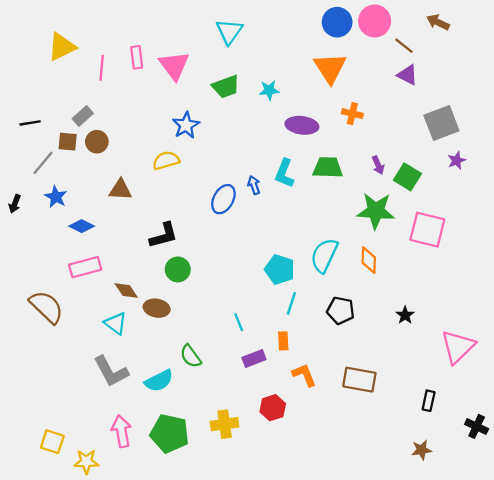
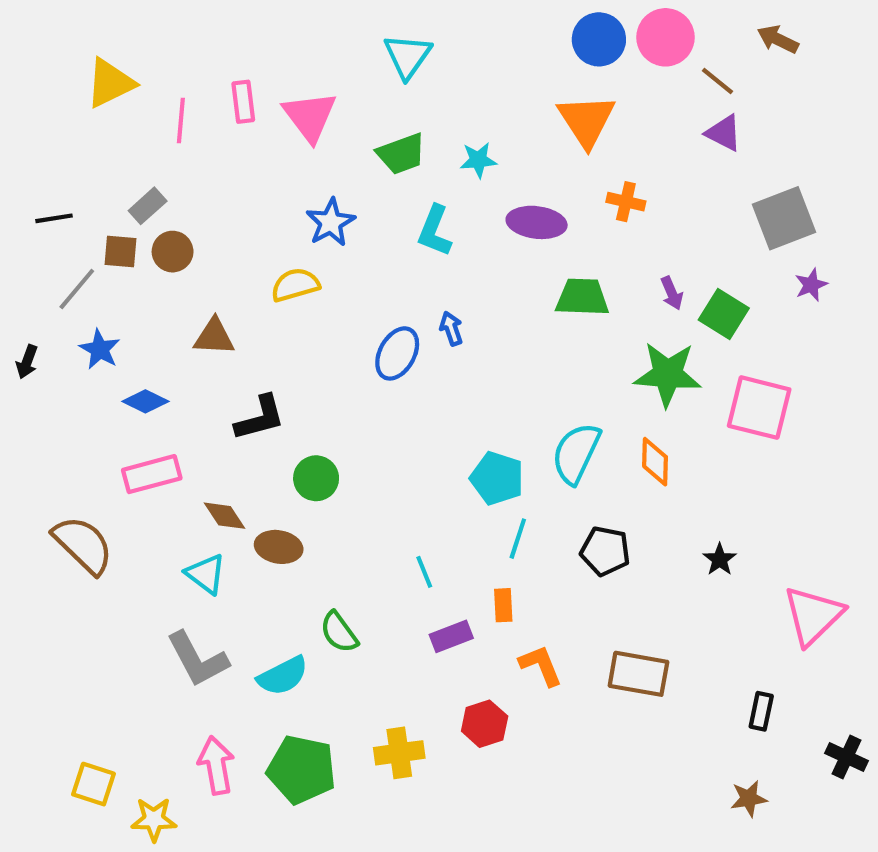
cyan L-shape: (284, 173) -> (435, 231), moved
black L-shape: (164, 235) -> (260, 418), moved

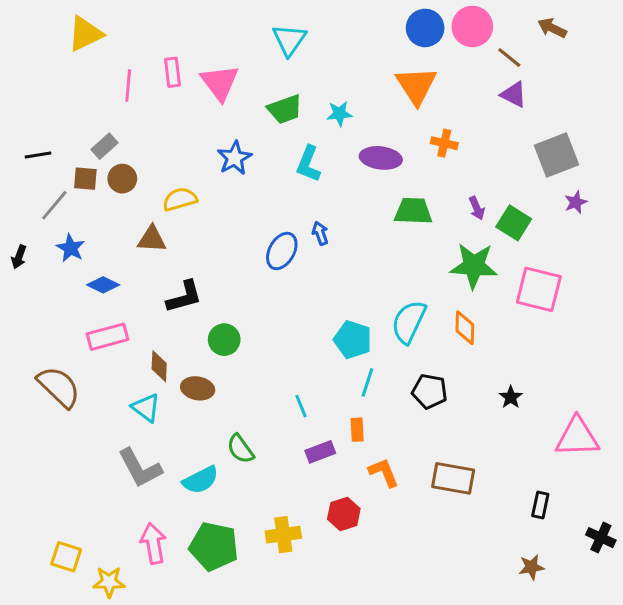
yellow triangle: (110, 83) -> (85, 34), moved
yellow semicircle: (295, 285) -> (180, 199), moved
brown diamond: (225, 516) -> (159, 366), turned 36
pink triangle: (813, 616) -> (577, 437), turned 42

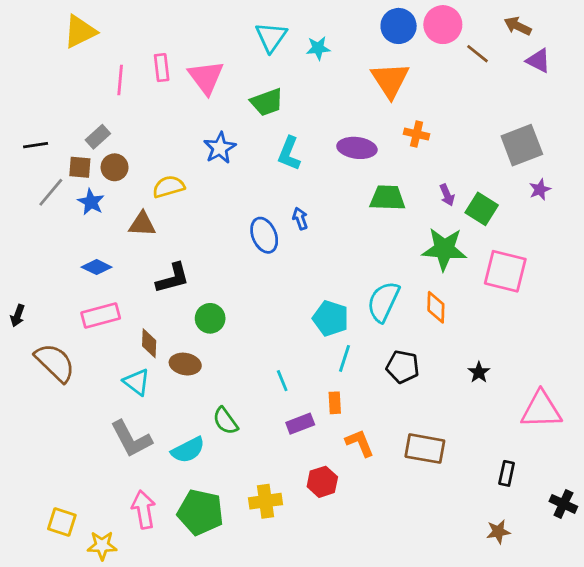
purple triangle: (514, 94) -> (538, 61), moved
cyan star: (339, 114) -> (318, 48), moved
blue star: (71, 248) -> (91, 202), moved
blue ellipse: (282, 251) -> (264, 235), turned -52
black arrow: (19, 257) -> (18, 316), moved

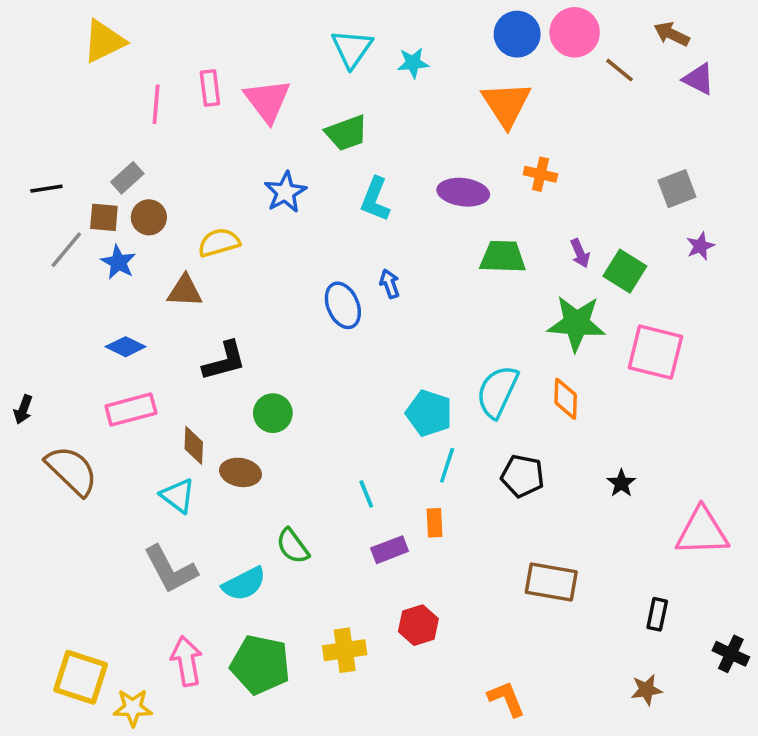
gray square: (522, 145) -> (677, 189), size x0.7
orange L-shape: (360, 443) -> (506, 699), moved
yellow square: (62, 522) -> (81, 677), size x1.4

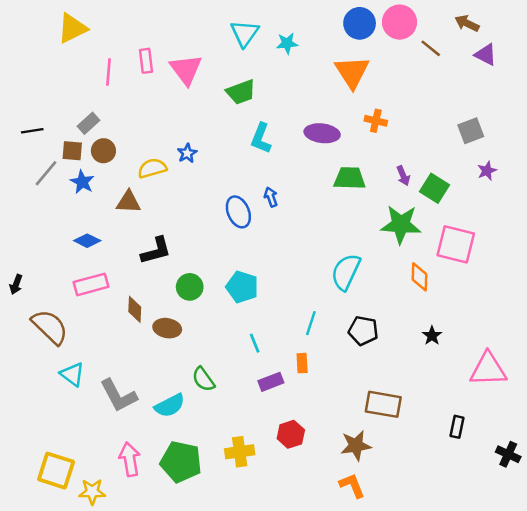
blue star: (285, 192) -> (187, 153), moved, size x0.7
orange diamond: (566, 399) -> (420, 277), moved
cyan pentagon: (429, 413) -> (242, 287), moved
cyan triangle: (178, 496) -> (72, 374), moved
brown star: (646, 690) -> (356, 446), moved, size x1.4

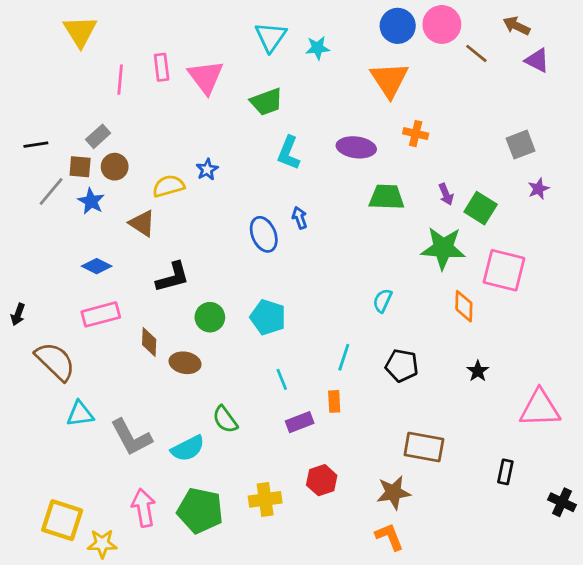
yellow triangle: (72, 28) -> (80, 31), turned -36
brown triangle: (128, 202) -> (142, 223), turned 30
cyan semicircle: (346, 272) -> (382, 301), size x0.6
cyan triangle: (72, 374) -> (80, 414), turned -45

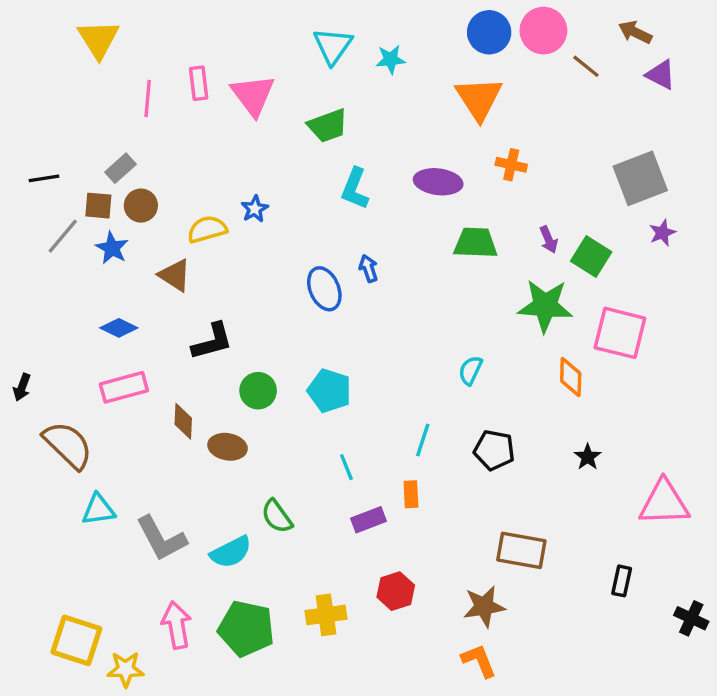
gray square: (521, 145) -> (640, 178), size x1.5

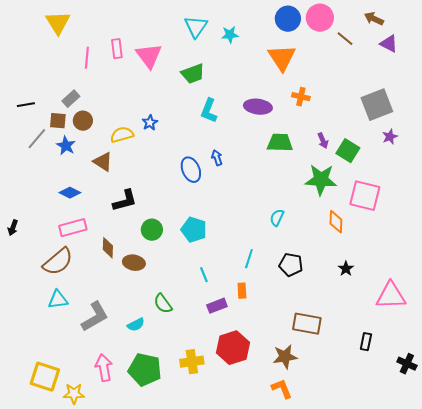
brown semicircle: (68, 445) -> (58, 262), moved, turned 96
gray L-shape: (161, 538) -> (95, 317), turned -92
cyan semicircle: (231, 552) -> (136, 325), size x0.7
red hexagon: (396, 591) -> (233, 348), size x1.5

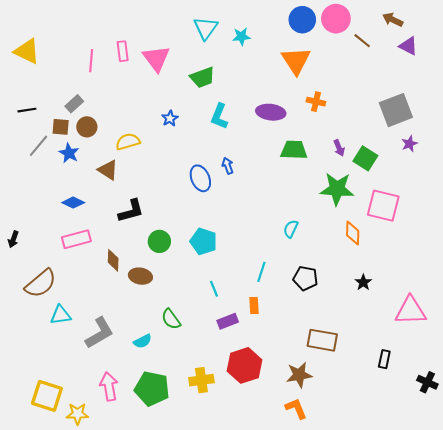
yellow triangle: (58, 23) -> (27, 51), moved, turned -32
blue star: (150, 123) -> (170, 118), moved
brown semicircle: (58, 262) -> (41, 283), moved

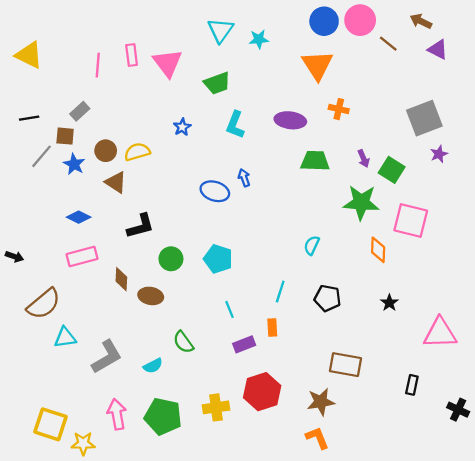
brown circle: (87, 127) -> (106, 151), moved
blue ellipse: (200, 178) -> (215, 191), turned -50
black arrow: (13, 239) -> (14, 257), turned -91

